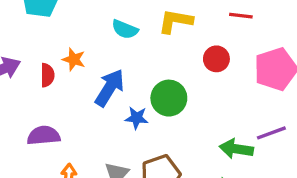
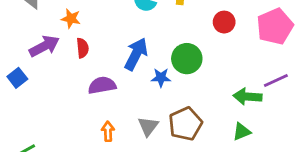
orange star: (74, 59) -> (71, 19), moved
purple semicircle: (44, 136) -> (102, 85), moved

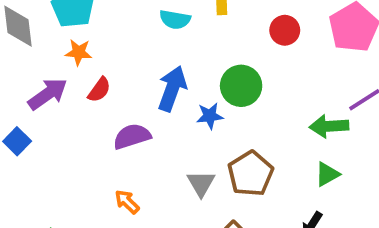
red semicircle: (83, 48) -> (99, 90), turned 48
orange arrow: (108, 131) -> (127, 202), moved, turned -36

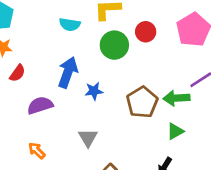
green circle: (241, 86) -> (114, 45), moved
brown pentagon: (250, 174) -> (142, 102), moved

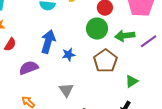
green circle: (114, 45) -> (97, 29), moved
green arrow: (176, 98) -> (125, 36), moved

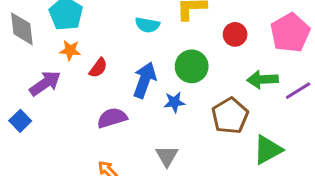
green circle: (97, 29) -> (192, 66), moved
red semicircle: (10, 45) -> (98, 68), moved
green triangle: (132, 81) -> (268, 150), size x1.5

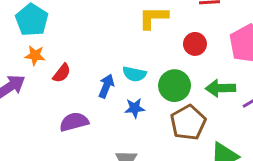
cyan semicircle: (147, 25) -> (134, 74), moved
green circle: (192, 66) -> (175, 86), moved
blue arrow: (145, 80) -> (106, 86), size x0.7

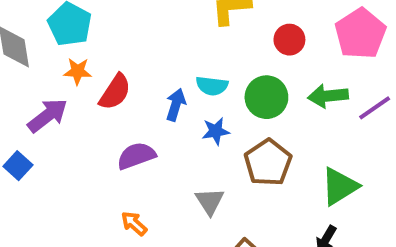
red semicircle: (62, 73) -> (115, 92), size x1.4
brown pentagon: (188, 123) -> (268, 163), moved

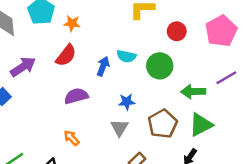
orange star: (78, 71) -> (72, 23), moved
green arrow: (328, 96) -> (193, 92), moved
blue star: (216, 131) -> (127, 102), moved
brown pentagon: (268, 163) -> (163, 124), moved

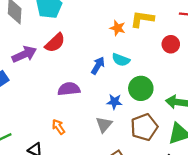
orange star: (72, 23) -> (118, 28), moved
red semicircle: (66, 55) -> (55, 43), moved
green circle: (160, 66) -> (141, 88), moved

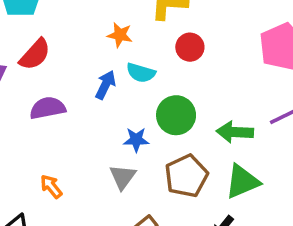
orange star: (118, 28) -> (120, 35), moved
red circle: (171, 44) -> (190, 47), moved
purple semicircle: (69, 89) -> (48, 108), moved

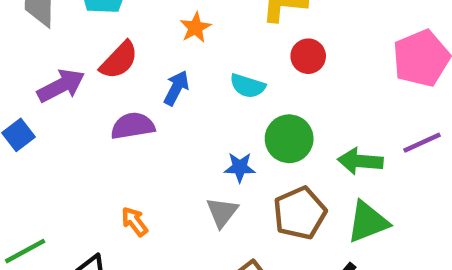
orange star: (120, 35) -> (195, 28), moved, turned 30
blue arrow: (106, 85) -> (176, 88), moved

